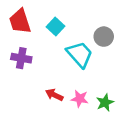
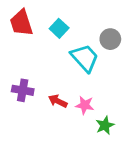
purple cross: (21, 58) -> (23, 90), moved
green star: (105, 102) -> (105, 125), moved

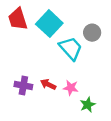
cyan square: (59, 28) -> (49, 24), size x1.6
purple cross: (23, 90) -> (23, 85), moved

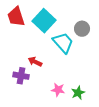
red arrow: (48, 84) -> (35, 62), moved
pink star: (71, 88) -> (58, 90), moved

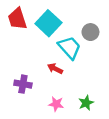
red arrow: (35, 62) -> (55, 69), moved
pink star: (58, 90) -> (56, 104), moved

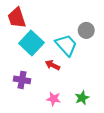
cyan square: (48, 23) -> (31, 43), moved

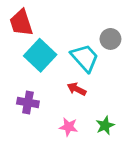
red arrow: (53, 65) -> (77, 89), moved

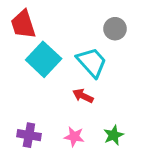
gray circle: (110, 39) -> (115, 29), moved
purple cross: (28, 103) -> (29, 135), moved

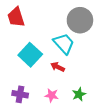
gray circle: (115, 29) -> (80, 20), size x1.6
cyan square: (44, 59) -> (30, 55), moved

